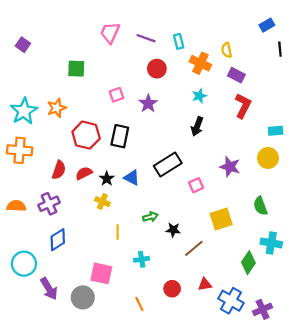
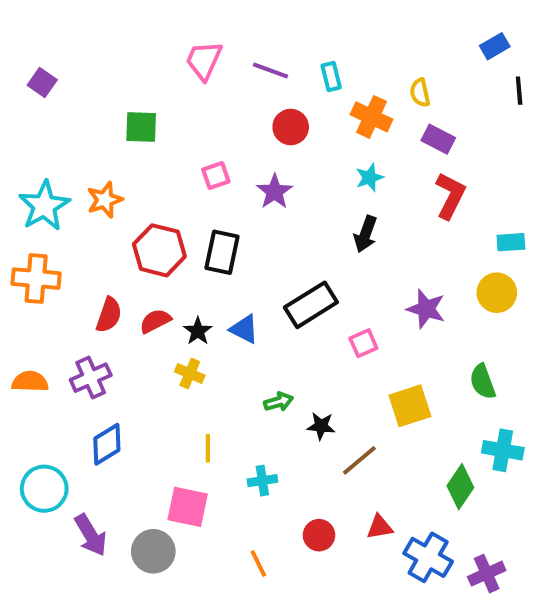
yellow line: (118, 232) -> (208, 448), moved

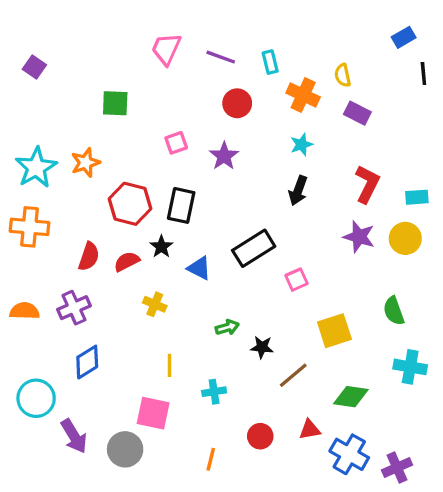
red L-shape: (450, 196) -> (367, 184), moved
purple star: (426, 309) -> (359, 237), moved
black star: (198, 331) -> (161, 247), moved
green diamond: (460, 487) -> (351, 397), moved, turned 64
orange line: (258, 563) -> (211, 459), turned 40

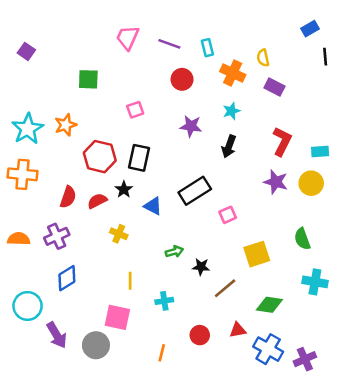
purple star: (224, 156) -> (191, 126), moved, turned -30

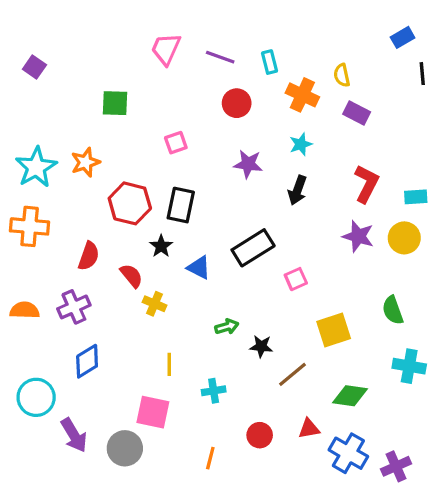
red semicircle: (97, 201) -> (131, 276), moved, turned 78

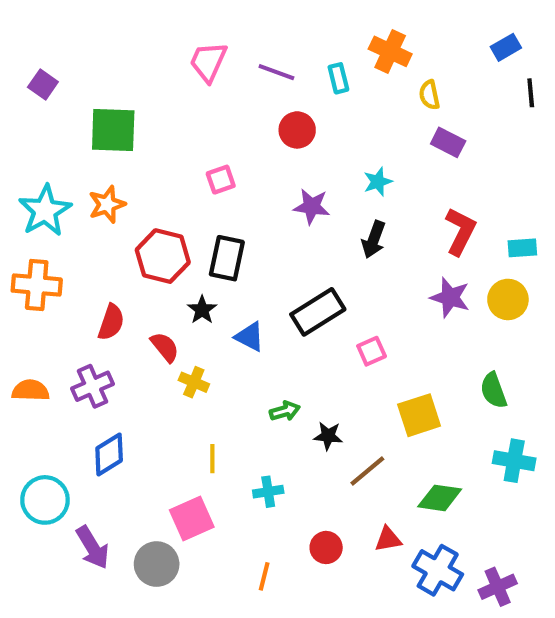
orange cross: (302, 95) -> (390, 51), moved
green square: (115, 103) -> (113, 130), moved, size x1.4
pink square: (153, 412) -> (192, 519), turned -36

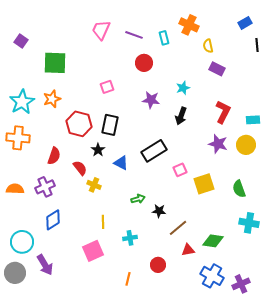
yellow square: (419, 415) -> (204, 184), moved
red triangle: (388, 539) -> (188, 250), moved
gray circle: (157, 564) -> (15, 273), moved

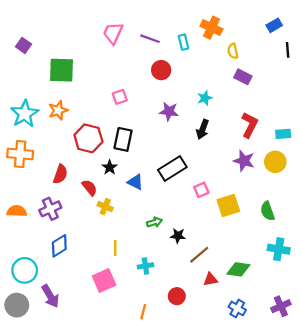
blue cross: (212, 276) -> (237, 308), size x0.7
purple cross: (241, 284) -> (281, 306), moved

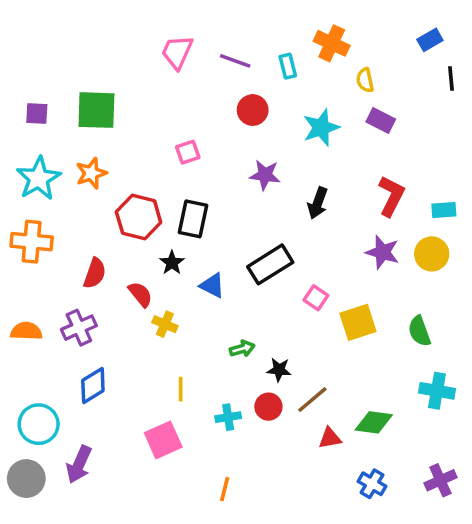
purple square: (23, 45) -> (37, 114), moved, turned -32
cyan star: (205, 98) -> (321, 128), moved, size x1.5
pink square: (201, 190) -> (316, 298), turned -32
purple arrow: (50, 296) -> (79, 464), turned 55
red circle: (177, 296) -> (268, 407), moved

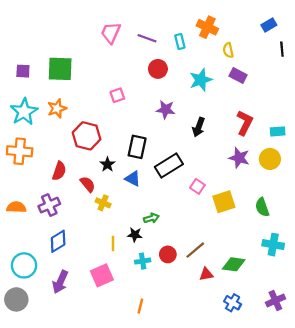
black rectangle: (193, 219) -> (137, 147), moved
black star: (279, 370) -> (135, 235), moved
purple arrow: (79, 464) -> (60, 282), moved

